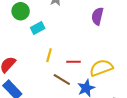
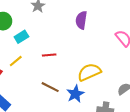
yellow line: (49, 55) -> (16, 61), moved, turned 40
red line: (74, 62) -> (49, 55), moved

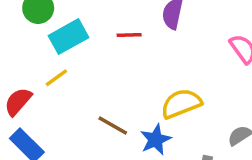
cyan rectangle: (21, 37) -> (68, 37), size x1.5
red line: (49, 55) -> (129, 35), moved

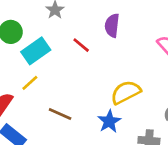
red line: (129, 35) -> (81, 45), turned 48
brown line: (113, 125) -> (60, 114), moved

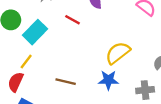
yellow line: (30, 83) -> (26, 62), moved
blue star: (109, 121) -> (108, 80), turned -30

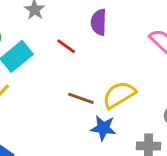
brown line: (66, 82) -> (81, 98), moved

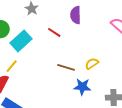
yellow semicircle: (119, 95) -> (92, 64), size x0.6

